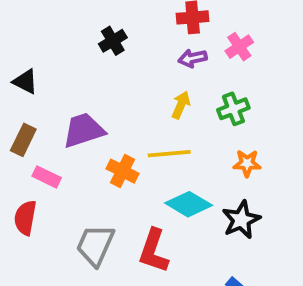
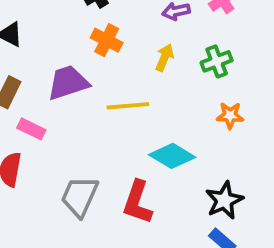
yellow line: (169, 154) -> (128, 106), moved
orange cross: (123, 171) -> (107, 40), moved
black star: (241, 220) -> (224, 200), moved

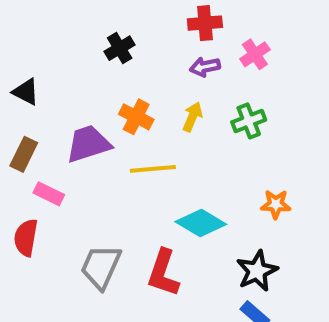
orange cross: (107, 40) -> (136, 117), moved
orange star: (230, 115) -> (276, 204), moved

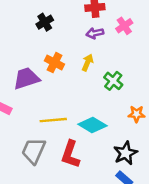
green cross: (249, 121) -> (113, 81), moved, turned -30
yellow line: (153, 169) -> (53, 120), moved

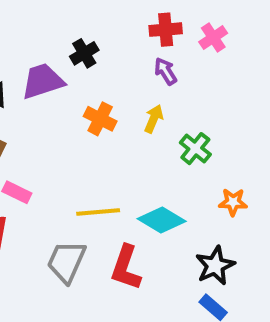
pink cross: (124, 26) -> (213, 37), moved
purple arrow: (95, 33) -> (166, 71), turned 70
purple trapezoid: (26, 78) -> (43, 81), moved

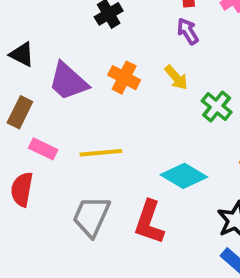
purple trapezoid: (43, 81) -> (68, 81), moved, turned -120
yellow arrow: (154, 119) -> (176, 78), turned 116
yellow line: (98, 212) -> (101, 153), moved

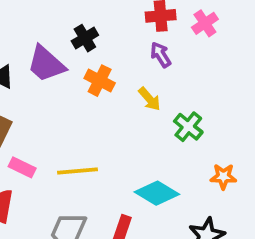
orange cross: (124, 78) -> (100, 81), moved
purple trapezoid: (68, 81) -> (46, 64), moved

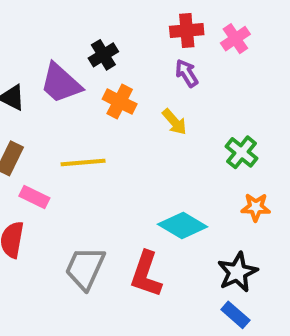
green cross: (188, 127) -> (242, 152), moved
yellow line: (78, 171) -> (83, 162), moved

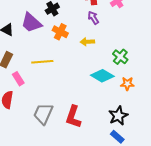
yellow arrow: (174, 122) -> (87, 42), turned 128
pink rectangle: (34, 197) -> (18, 79), turned 32
cyan diamond: (183, 225) -> (102, 76), moved

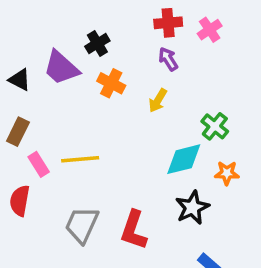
yellow arrow: (87, 42) -> (158, 100), turned -56
yellow line: (42, 62) -> (80, 159), moved
cyan diamond: (102, 76) -> (184, 159), turned -45
black star: (118, 116) -> (192, 208), moved

